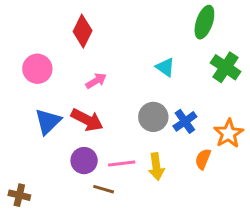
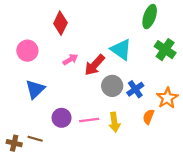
cyan triangle: (165, 67) -> (121, 50), size x1.5
red arrow: (87, 120) -> (95, 65), moved, turned 105
brown line: (104, 189) -> (35, 139), moved

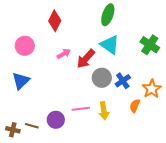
green ellipse: (150, 17) -> (108, 15), moved
blue triangle: (35, 89) -> (21, 81), moved
purple circle: (62, 118) -> (56, 120), moved

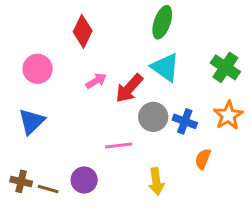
blue cross: (123, 81) -> (185, 121), turned -35
orange star: (152, 89) -> (228, 115), moved
pink line: (81, 109) -> (119, 145), moved
yellow arrow: (104, 111) -> (156, 181), moved
brown cross: (13, 130) -> (21, 181), moved

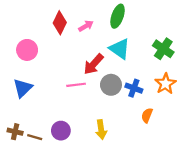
pink arrow: (96, 81) -> (86, 26), moved
pink line: (119, 145) -> (76, 85), moved
yellow arrow: (156, 181) -> (101, 129), moved

